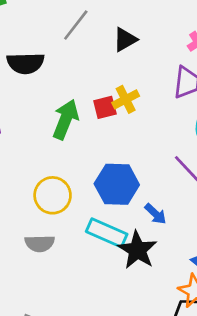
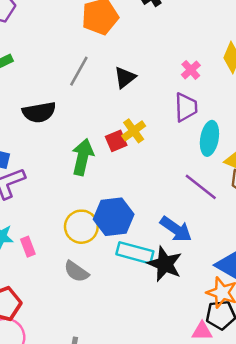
blue hexagon: (117, 184) -> (114, 217), moved
blue arrow: (155, 214) -> (176, 229), size x1.5
gray semicircle: (40, 243) -> (76, 271), turned 45

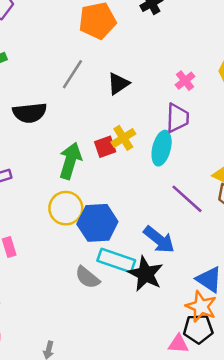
cyan ellipse: (209, 138) -> (162, 148), moved
yellow circle: (81, 227) -> (66, 208), moved
gray semicircle: (76, 271) -> (87, 277), moved

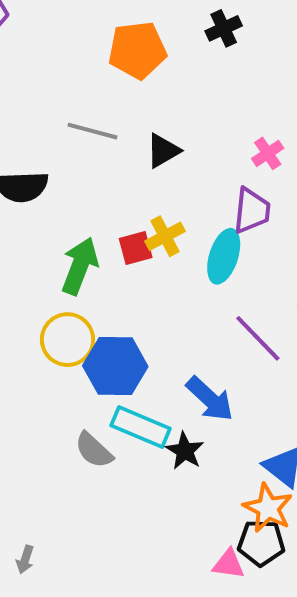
gray line: (72, 74) -> (92, 131), turned 68
black star: (145, 274) -> (185, 451), size x0.7

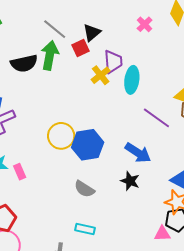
gray line: (92, 131) -> (55, 29), turned 35
purple trapezoid: (252, 211) -> (113, 62), moved
red square: (136, 248) -> (80, 48), moved
green arrow: (80, 266) -> (50, 55), moved
cyan rectangle: (141, 427) -> (85, 229), moved, size x0.7

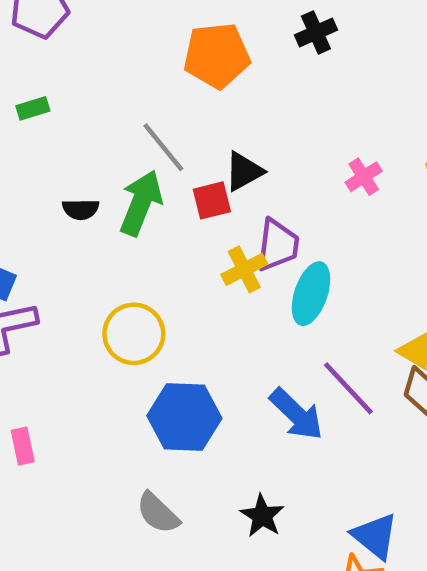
black semicircle: (24, 63) -> (81, 209), size x0.6
yellow circle: (61, 136) -> (134, 334), moved
blue arrow: (138, 153) -> (296, 414), moved

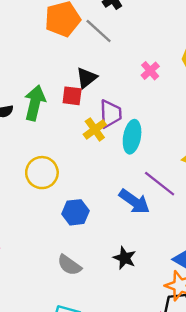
gray line: (163, 147) -> (99, 31), moved
red square: (212, 200) -> (72, 96), turned 30
blue hexagon: (184, 417) -> (75, 212), size x0.7

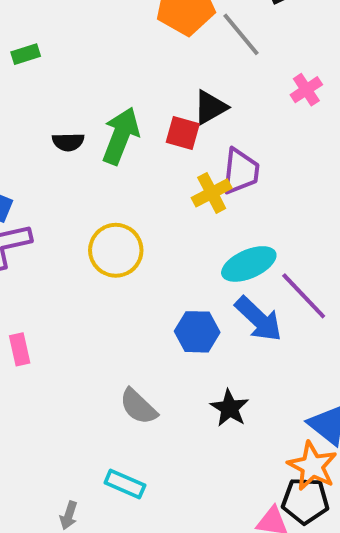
pink cross: (150, 71) -> (306, 90), moved
cyan ellipse: (132, 137) -> (249, 264), moved, turned 48
blue hexagon: (75, 212) -> (197, 332), moved

